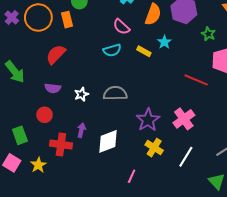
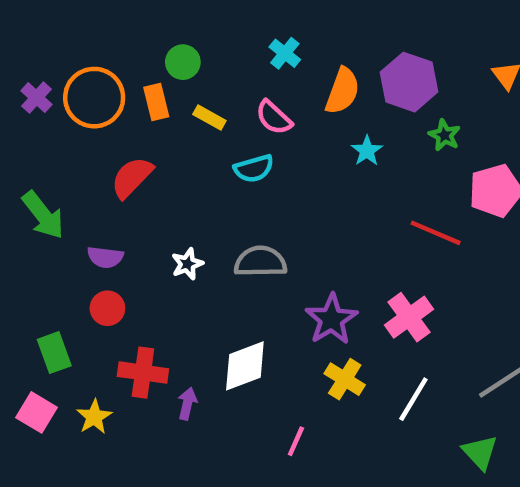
green star: (208, 34) -> (444, 135), moved
yellow rectangle: (144, 51) -> (209, 118), moved
purple semicircle: (53, 88) -> (105, 257), moved
purple arrow: (81, 130) -> (187, 404), moved

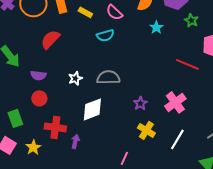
purple star: (331, 319) -> (140, 103), size x0.6
white diamond: (245, 366) -> (92, 109), moved

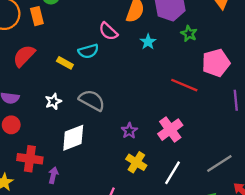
yellow rectangle: (85, 12) -> (65, 63), moved
pink semicircle: (114, 12) -> (108, 31), moved
gray semicircle: (108, 77) -> (92, 100), turned 30

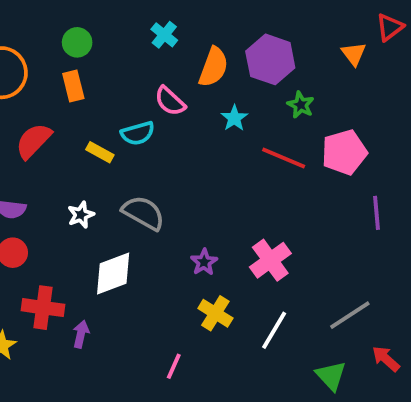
orange rectangle: (37, 16) -> (73, 86), moved
red line: (184, 85) -> (284, 158), moved

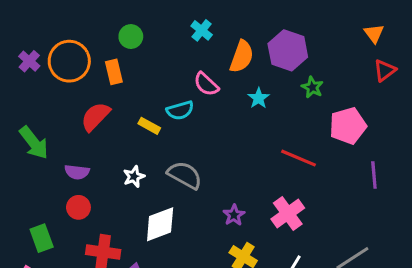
red triangle: (390, 27) -> (385, 70), moved
orange triangle: (354, 54) -> (374, 33), moved
orange rectangle: (73, 86) -> (114, 72), moved
red line: (284, 158) -> (299, 158), moved

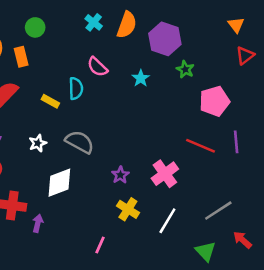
orange semicircle: (242, 57) -> (127, 25), moved
cyan semicircle: (180, 110) -> (76, 88), turned -75
red line: (299, 158) -> (200, 146), moved

